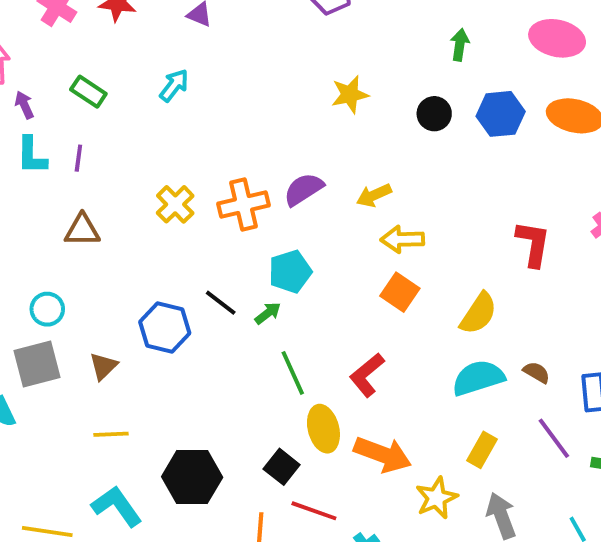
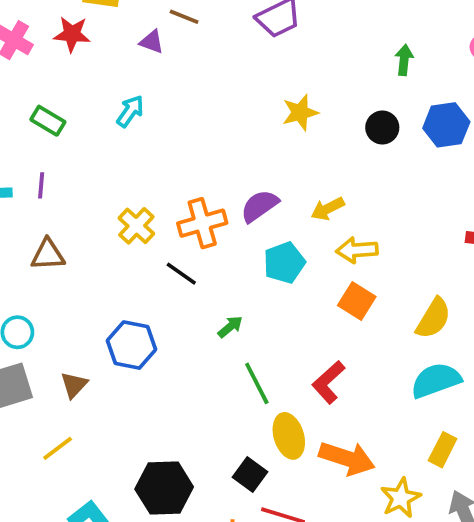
cyan pentagon: (290, 272) -> (284, 263), moved
black line: (221, 303) -> (181, 274), moved
yellow line: (111, 434) -> (58, 448), moved, turned -32

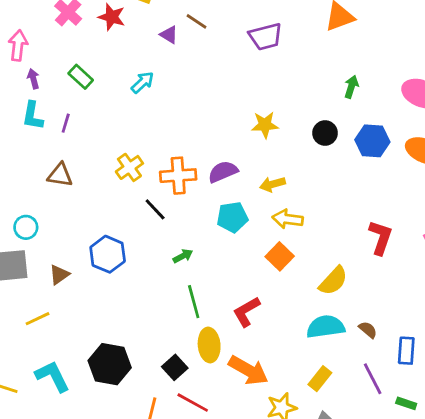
yellow star: (300, 112) -> (265, 125), moved

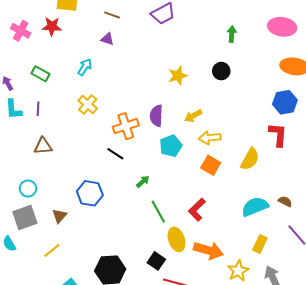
purple triangle: (169, 35) -> (107, 39), moved
blue hexagon: (372, 141) -> (285, 102), moved
yellow cross: (129, 167) -> (88, 105), moved
purple semicircle: (223, 172) -> (156, 116), turned -50
yellow semicircle: (333, 281) -> (250, 159), moved

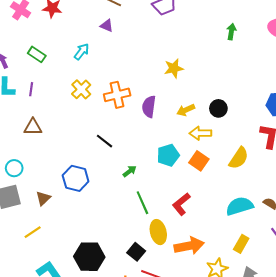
black circle: (221, 71) -> (218, 108), moved
orange cross: (126, 126) -> (117, 95), moved
cyan pentagon: (171, 146) -> (168, 155), moved
orange arrow: (208, 250) -> (189, 246), turned -32

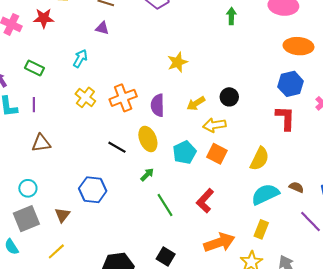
yellow semicircle: (239, 158) -> (260, 159), moved
yellow ellipse: (158, 232) -> (148, 139), moved
yellow rectangle: (241, 244) -> (261, 229), moved

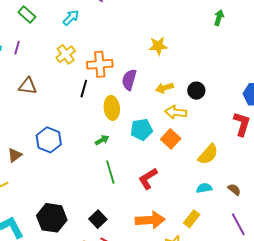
brown triangle: (41, 143) -> (28, 86), moved
black line: (117, 147) -> (84, 89), moved, turned 60
cyan semicircle: (265, 194) -> (204, 188), size x0.6

